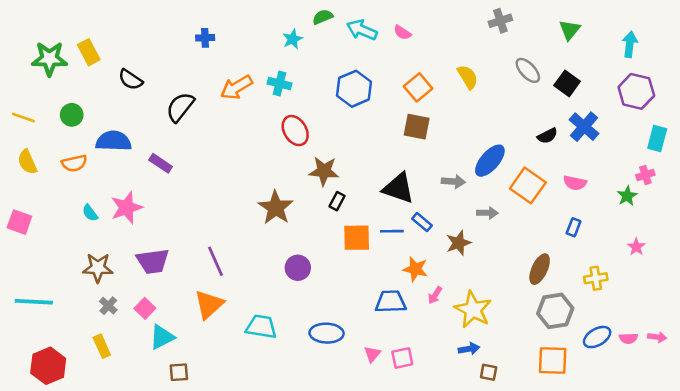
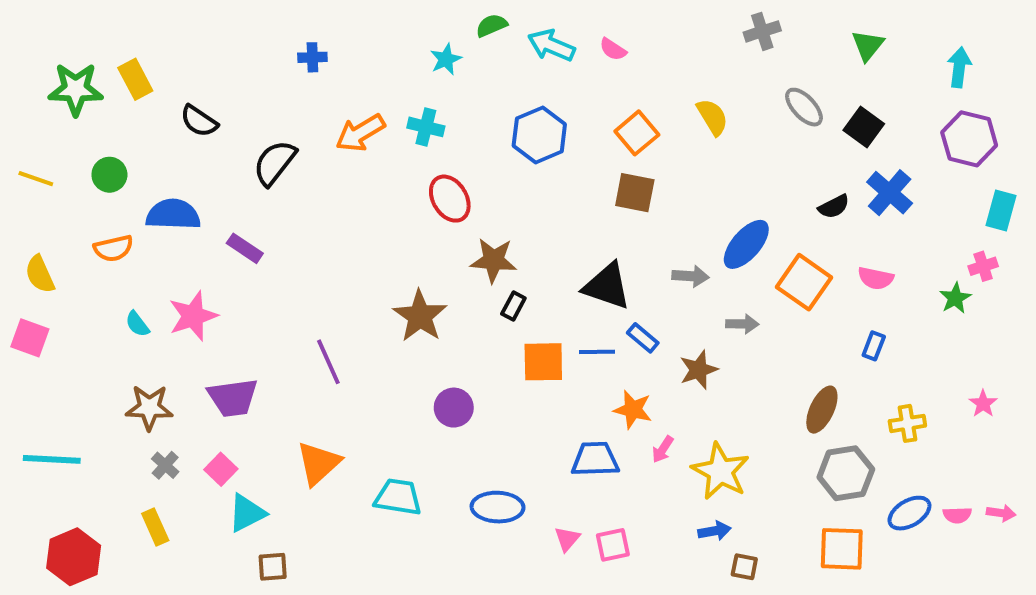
yellow semicircle: (27, 162) -> (40, 274), moved
pink star: (636, 247) -> (983, 404), moved
purple line: (215, 261) -> (328, 362), moved

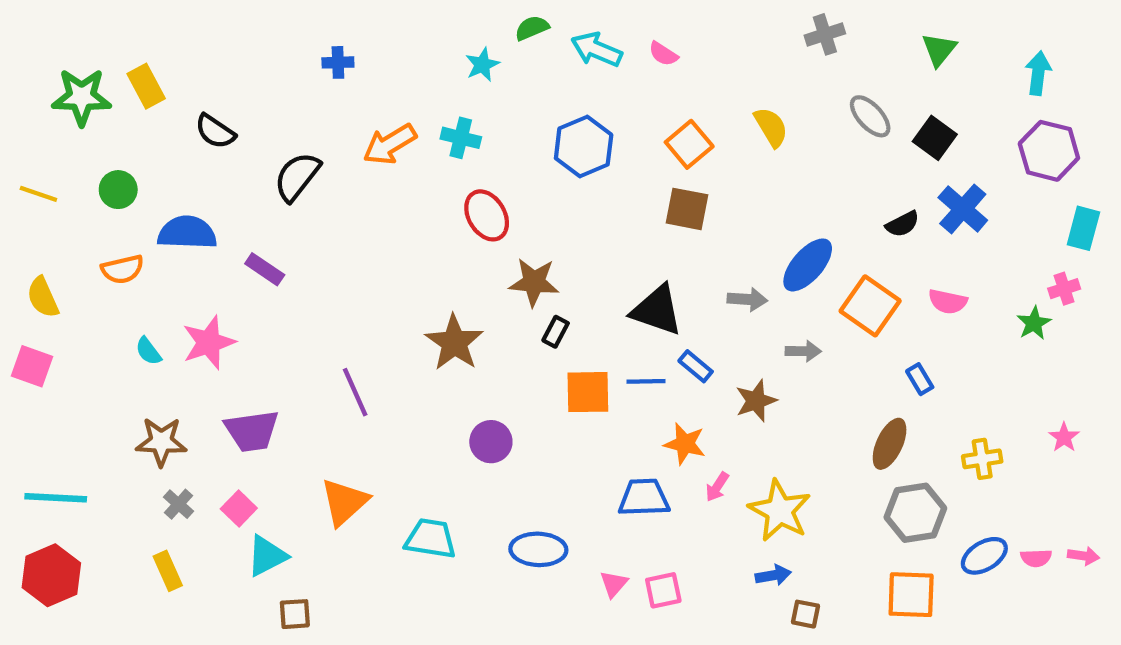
blue rectangle: (874, 346) -> (920, 379), moved, turned -52
red hexagon: (74, 557) -> (51, 575), moved

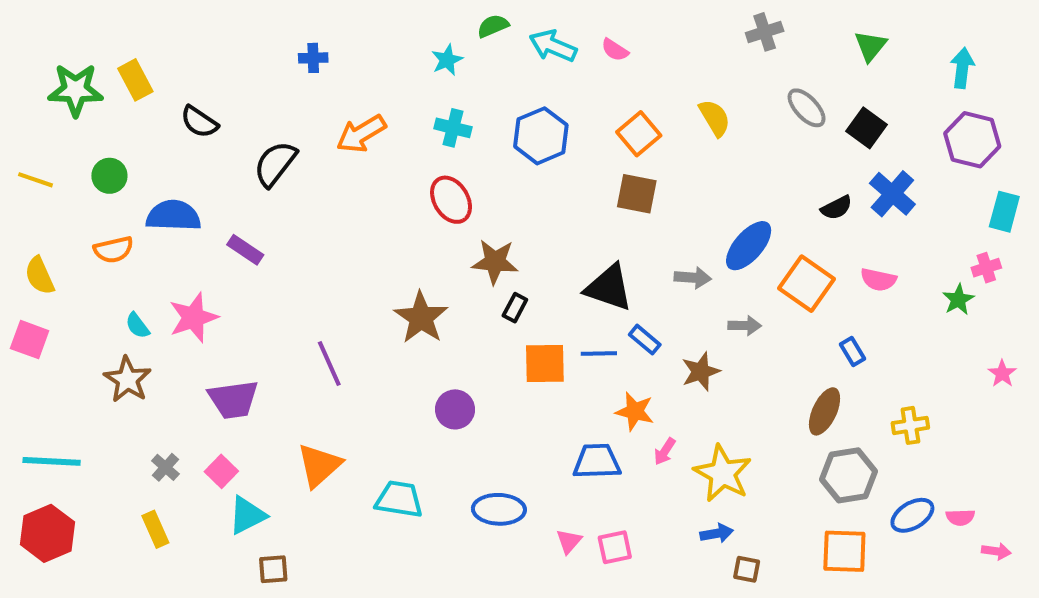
cyan cross: (461, 138) -> (453, 128), moved
pink star: (1064, 437) -> (1002, 373), moved
brown star: (161, 442) -> (127, 379), moved, turned 30
pink arrow: (1083, 556) -> (996, 551), moved

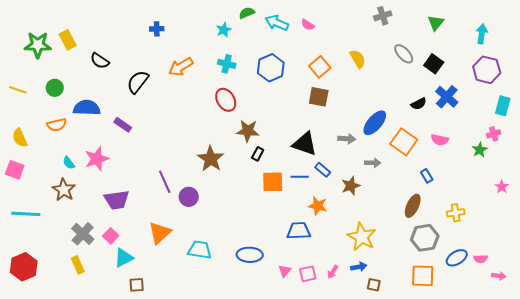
purple circle: (455, 409) -> (189, 197), moved
pink arrow: (665, 451) -> (333, 272), moved
cyan line: (52, 461) -> (26, 214), moved
gray cross: (165, 467) -> (83, 234), size x1.6

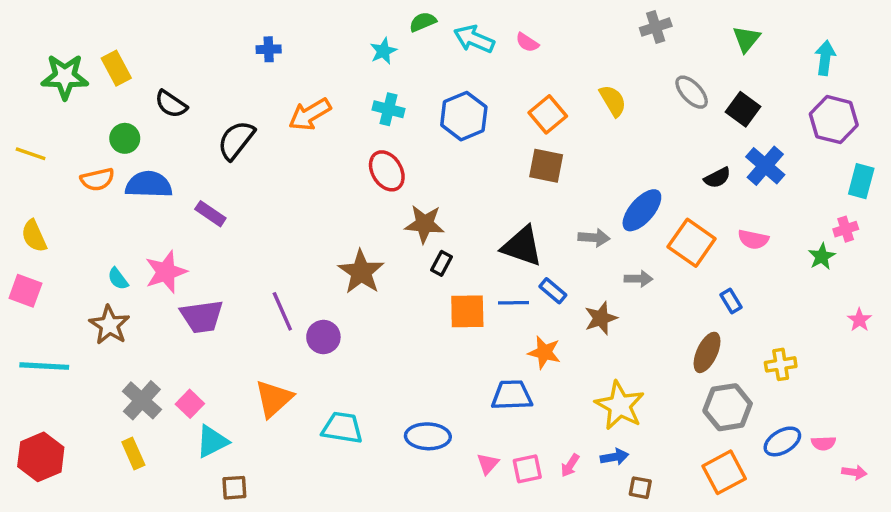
green circle: (55, 88) -> (125, 138), moved
orange semicircle: (57, 125) -> (97, 179), moved
purple trapezoid: (117, 200) -> (202, 316), moved
orange square: (423, 276) -> (724, 472), turned -30

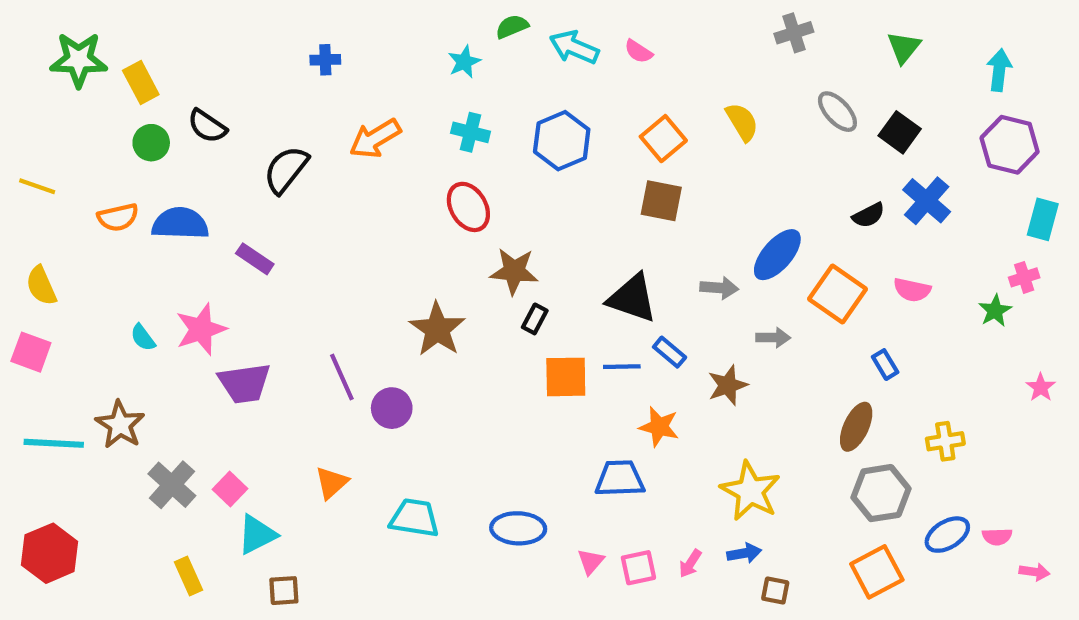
green star: (65, 77) -> (79, 60), moved
green circle: (125, 138) -> (151, 143), moved
brown star: (109, 325) -> (120, 425), moved
orange triangle: (274, 399) -> (332, 483), size x0.7
yellow rectangle: (133, 453) -> (188, 576), moved

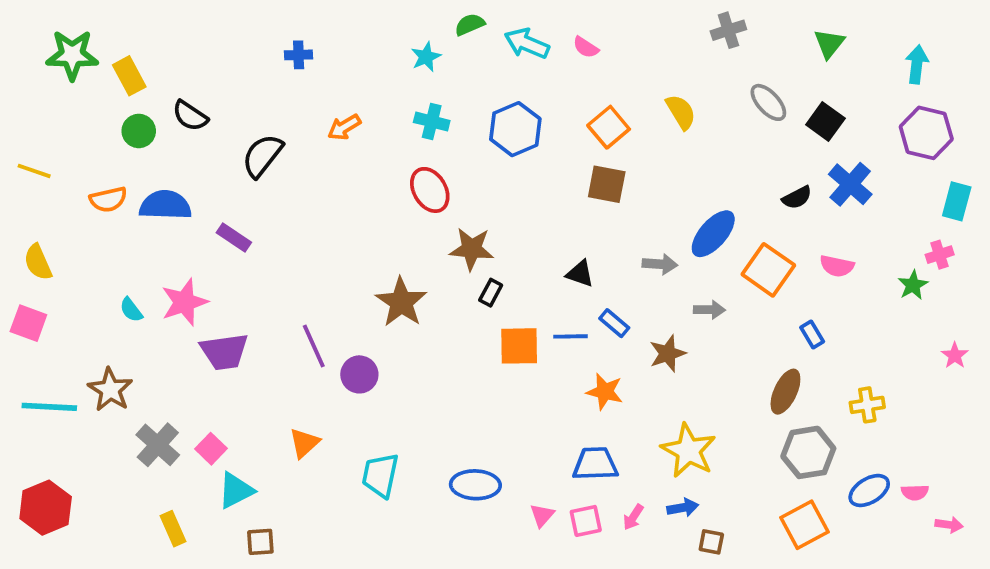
orange arrow: (375, 139) -> (344, 127), size x0.7
black triangle: (632, 298) -> (580, 274), size x0.6
blue trapezoid: (620, 479) -> (595, 464), moved
cyan trapezoid: (414, 518) -> (380, 475), turned -87

